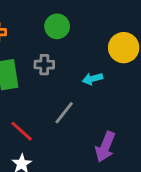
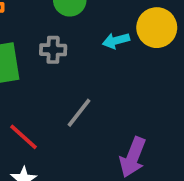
cyan arrow: (92, 79) -> (116, 41), moved

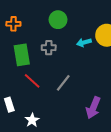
red line: (23, 137) -> (32, 81), moved

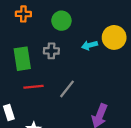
orange cross: (13, 24) -> (23, 14), moved
red line: (32, 81) -> (33, 87), turned -48

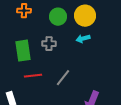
yellow circle: (114, 37) -> (85, 16), moved

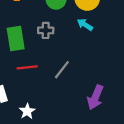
cyan arrow: (83, 39) -> (85, 25), turned 48

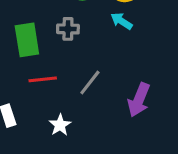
purple arrow: (95, 97) -> (139, 100), moved
white star: (27, 111) -> (60, 125), moved

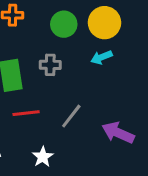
cyan arrow: (121, 21) -> (101, 57), turned -55
purple arrow: (139, 100) -> (118, 133), turned 92

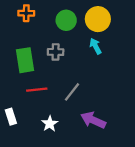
cyan arrow: (101, 57) -> (96, 46), turned 84
purple arrow: (118, 133) -> (93, 120), moved

